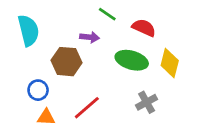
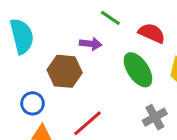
green ellipse: (132, 60) -> (138, 70), turned 40

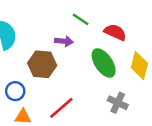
gray cross: (155, 117) -> (118, 103), turned -36

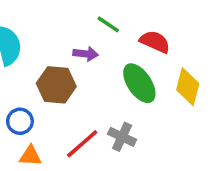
gray cross: (118, 103) -> (122, 137), moved

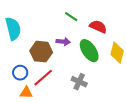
purple arrow: (86, 54) -> (63, 42), moved
red line: (82, 144) -> (43, 78), moved

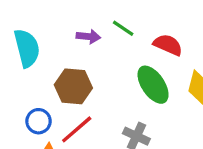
purple arrow: (63, 42) -> (88, 37), moved

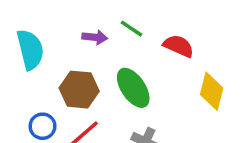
green ellipse: (153, 85) -> (133, 88), moved

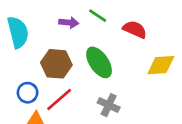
yellow diamond: (212, 91) -> (161, 65), turned 72

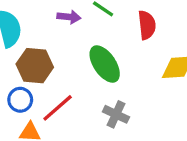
red semicircle: (135, 29) -> (147, 25), turned 60
brown hexagon: (56, 64) -> (35, 66), moved

